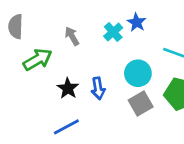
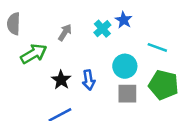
gray arrow: (72, 36) -> (65, 32), turned 63
gray square: (141, 103) -> (127, 94), turned 30

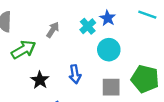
cyan line: (157, 47) -> (147, 15), moved
cyan circle: (125, 66) -> (109, 50), moved
black star: (61, 80) -> (40, 80), moved

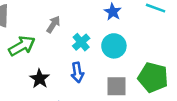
cyan cross: (88, 26) -> (81, 42), moved

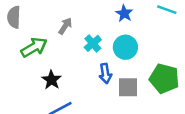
blue arrow: (77, 72) -> (105, 74), moved

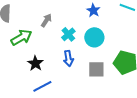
blue arrow: (105, 74) -> (68, 58), moved

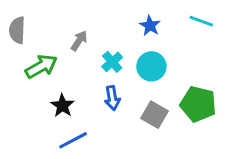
gray square: (96, 69) -> (154, 115), turned 30

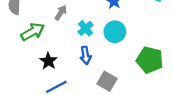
gray square: (154, 115) -> (107, 81), moved

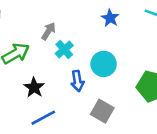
cyan cross: (86, 28) -> (64, 50), moved
cyan circle: (115, 32) -> (104, 64), moved

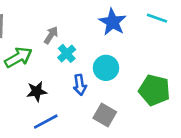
blue star: (110, 18) -> (113, 22), size x1.5
black star: (34, 88) -> (37, 91), turned 30

